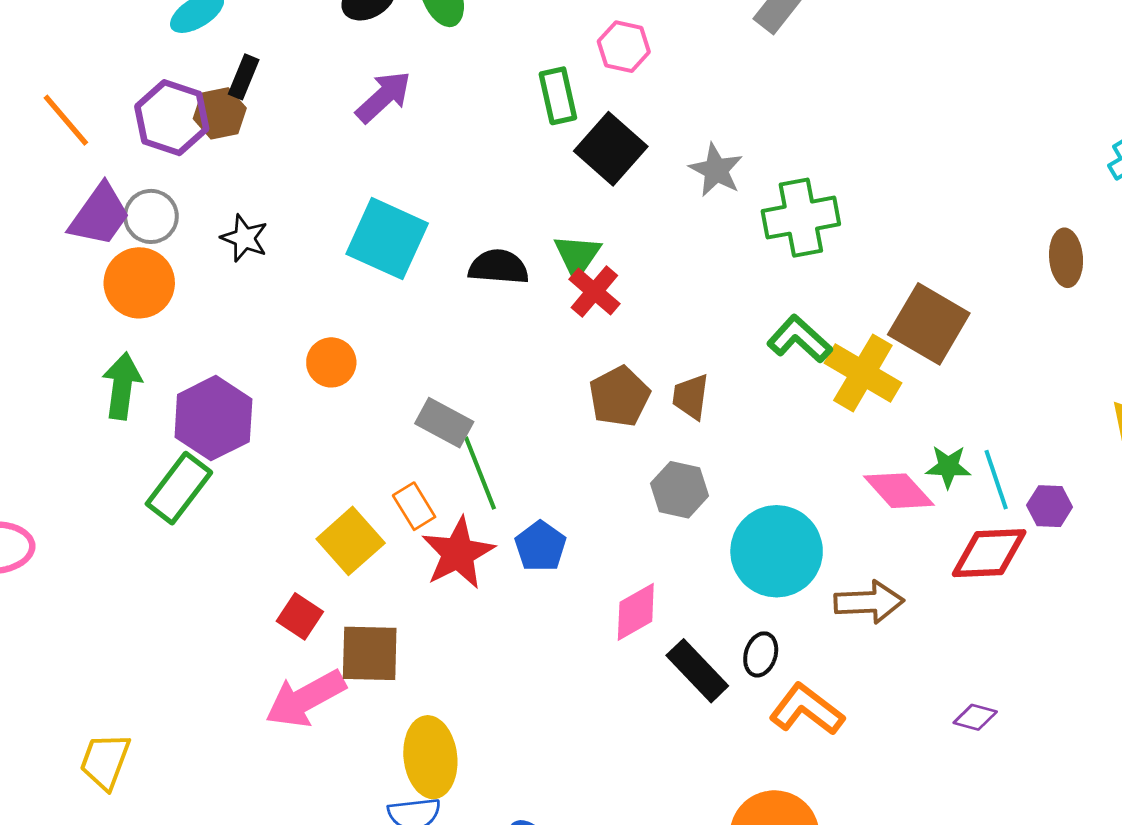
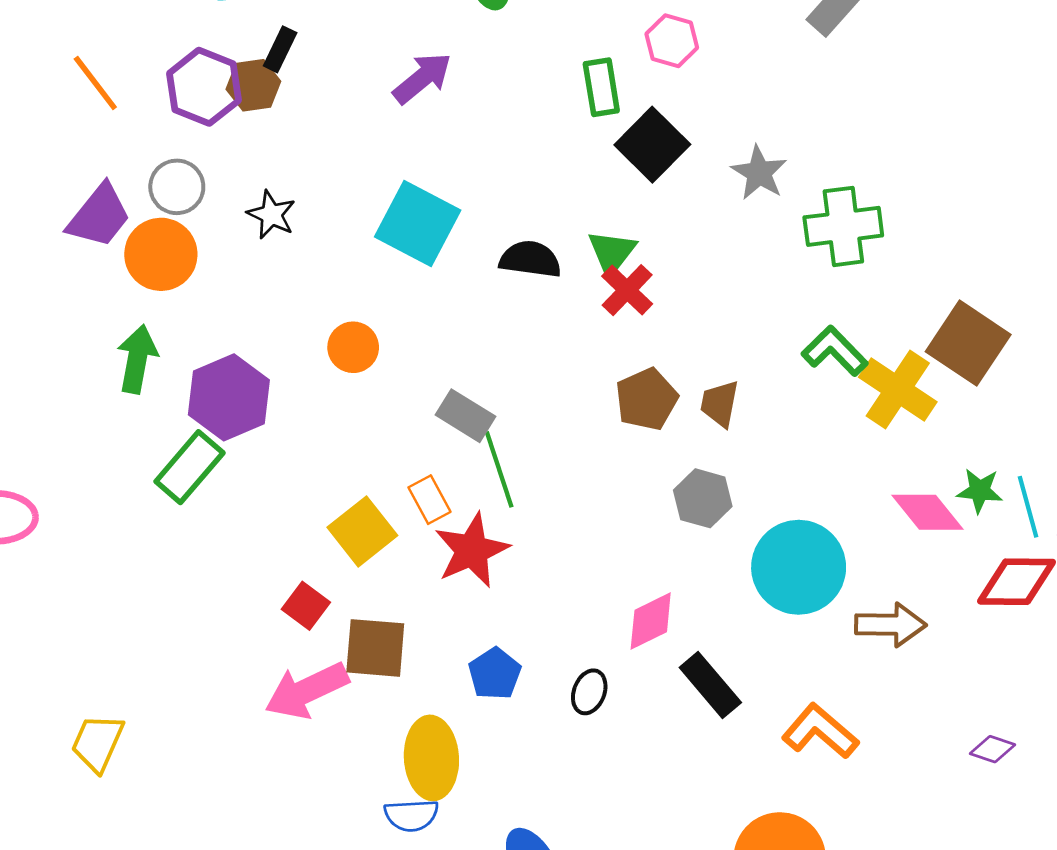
purple trapezoid: (100, 215) -> (99, 216), moved
blue pentagon: (540, 546) -> (495, 674), moved
black ellipse: (761, 654) -> (589, 692), moved

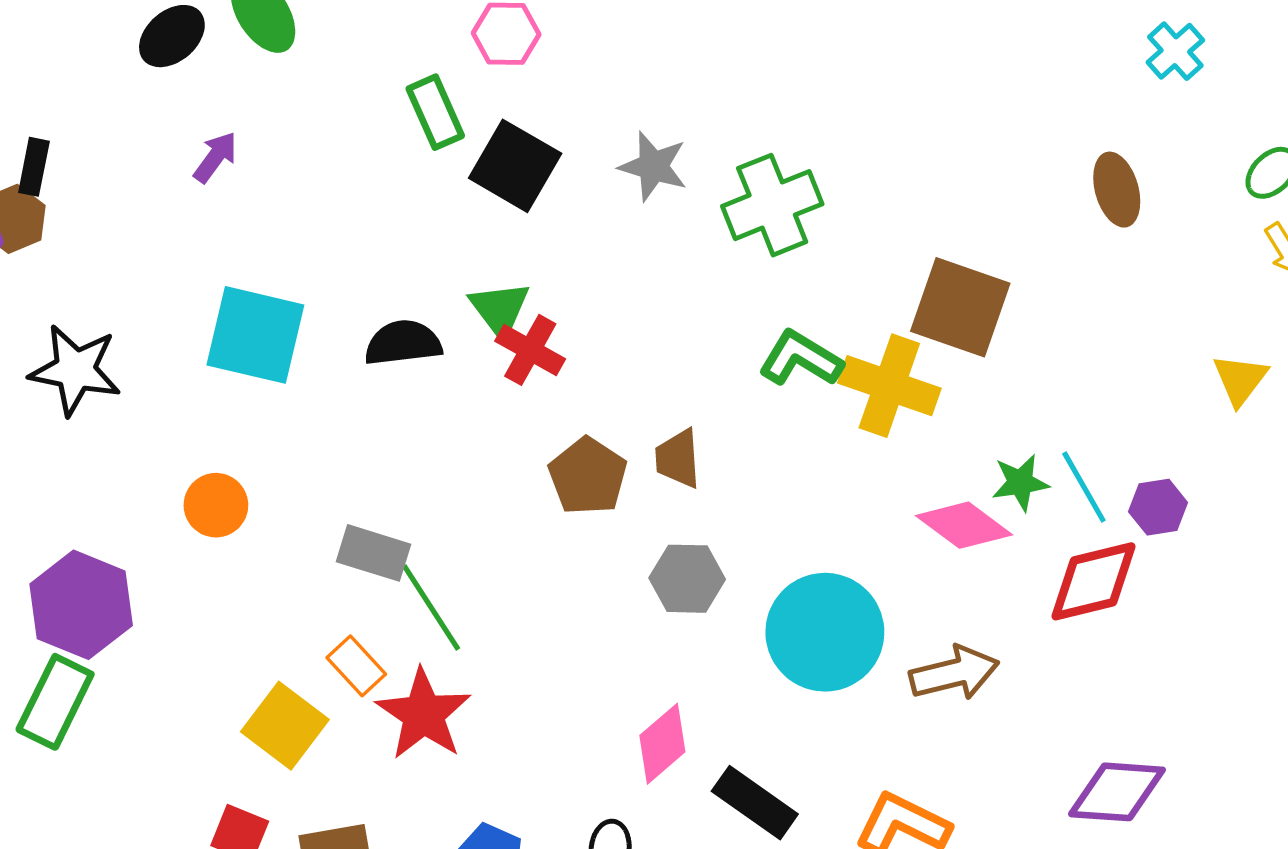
purple arrow: (422, 78) -> (215, 157), size x0.7
black star: (271, 215) -> (75, 370), size x1.5
purple diamond: (992, 749) -> (1117, 792), size x1.8

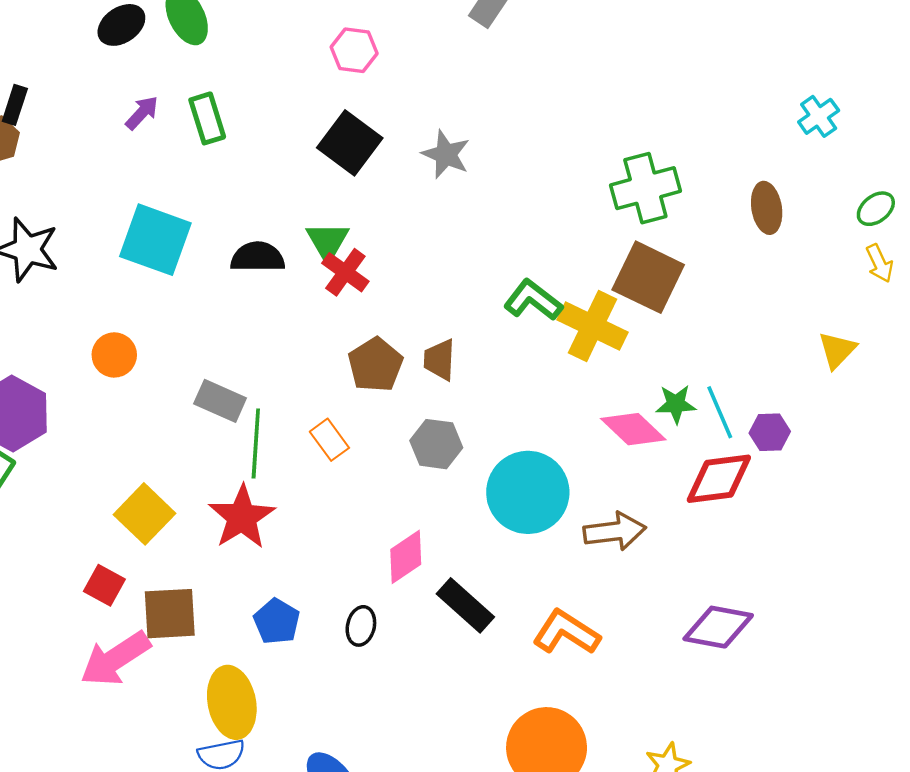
green rectangle: (435, 112) -> (207, 118), moved
green cross: (772, 205) -> (645, 188), moved
green line: (431, 607) -> (256, 444), turned 30
orange rectangle: (356, 666) -> (329, 440), moved

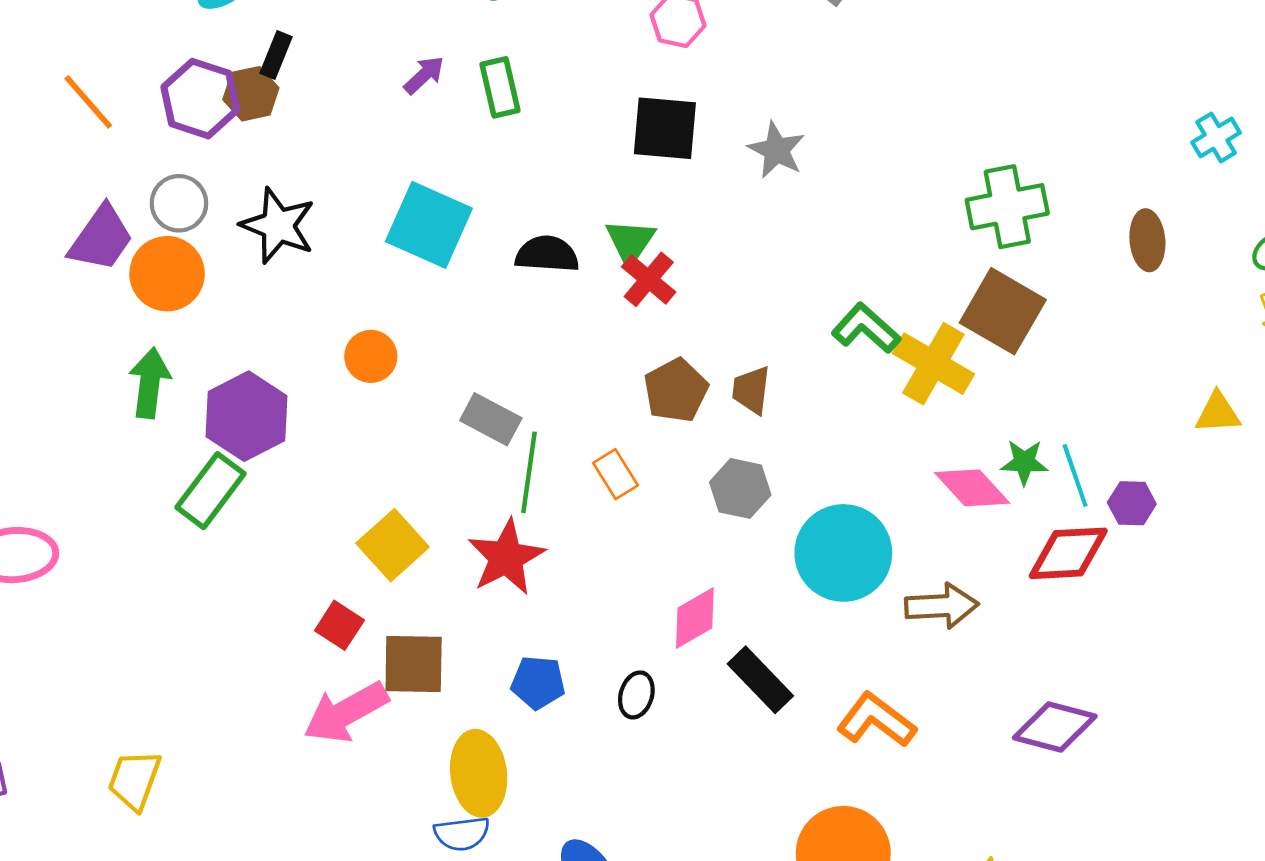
black square: (350, 143) -> (665, 128), turned -36
yellow triangle: (837, 350) -> (1218, 413), turned 39
blue pentagon: (277, 621) -> (538, 682), turned -30

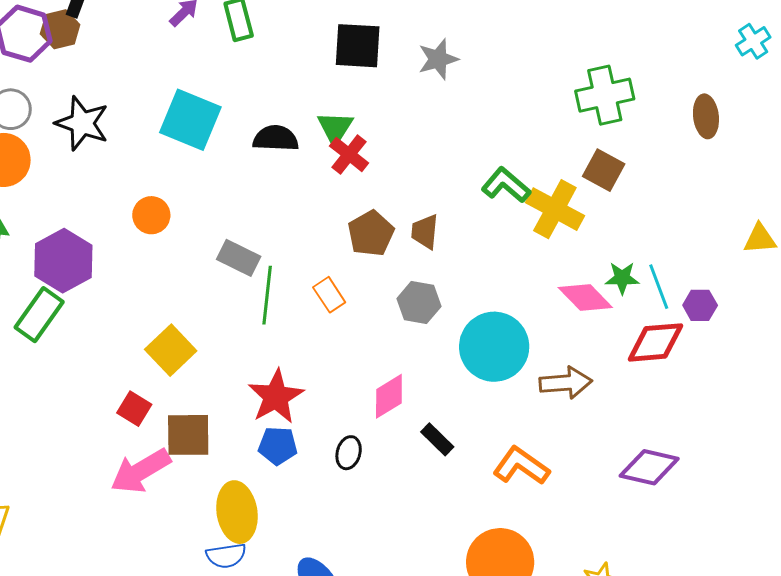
gray star: (776, 150) -> (438, 59), turned 30
brown square: (1003, 311) -> (604, 170), size x0.7
red star: (506, 557) -> (276, 397), moved
black rectangle: (760, 680) -> (437, 439), size x0.7

